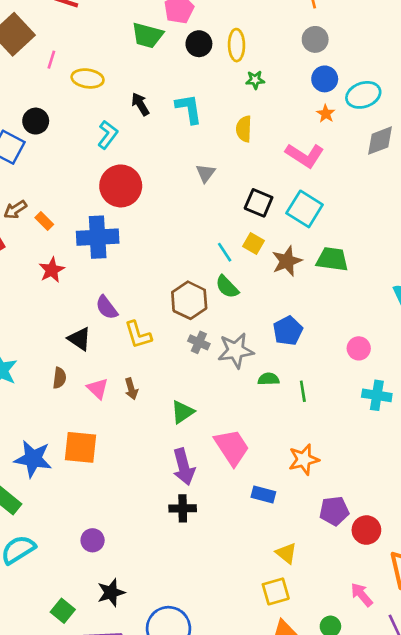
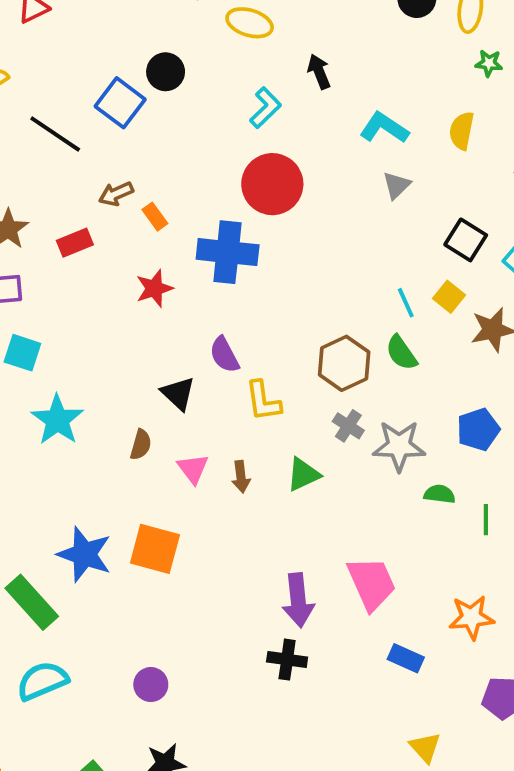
cyan L-shape: (189, 109) -> (384, 128), moved, turned -56
green triangle: (182, 412) -> (303, 474), moved

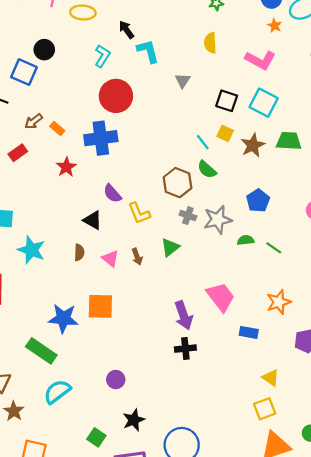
cyan L-shape: (384, 128) -> (148, 51), moved, turned 55
green line: (486, 520) -> (274, 248), turned -42

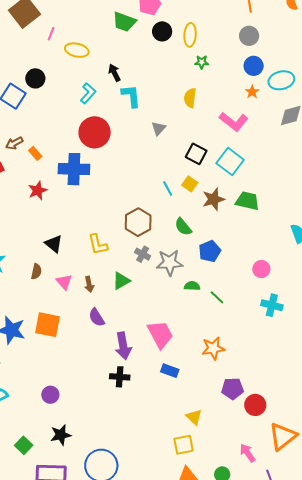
green semicircle: (207, 170) -> (183, 227), moved
purple semicircle: (112, 194) -> (97, 317), moved
blue rectangle: (249, 332) -> (170, 371), moved

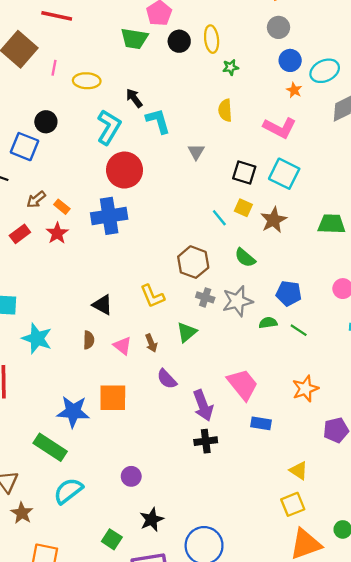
cyan L-shape: (88, 93) -> (109, 127), size x1.4
red star: (38, 190) -> (57, 233), moved
green trapezoid: (247, 201) -> (332, 224), moved
blue pentagon: (210, 251) -> (289, 293), moved, turned -30

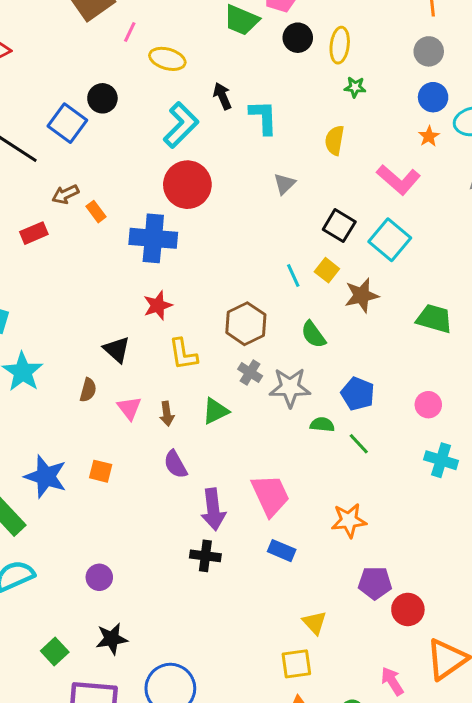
cyan L-shape: (158, 121) -> (263, 117), moved
red star: (57, 233) -> (158, 305), moved
orange square: (113, 398) -> (101, 471), size x0.6

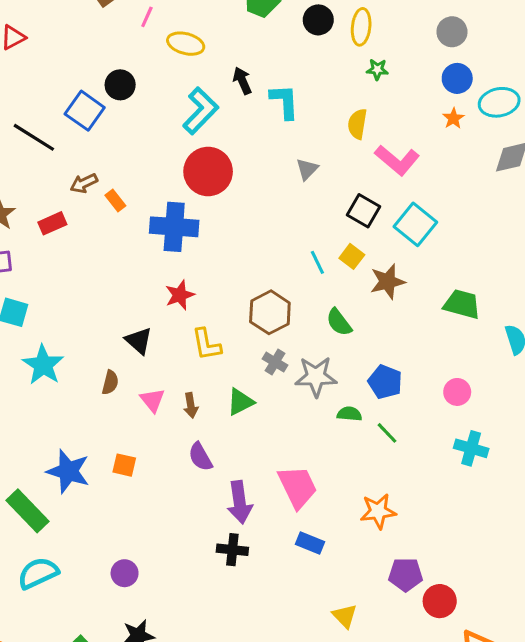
pink L-shape: (399, 180) -> (397, 160), moved

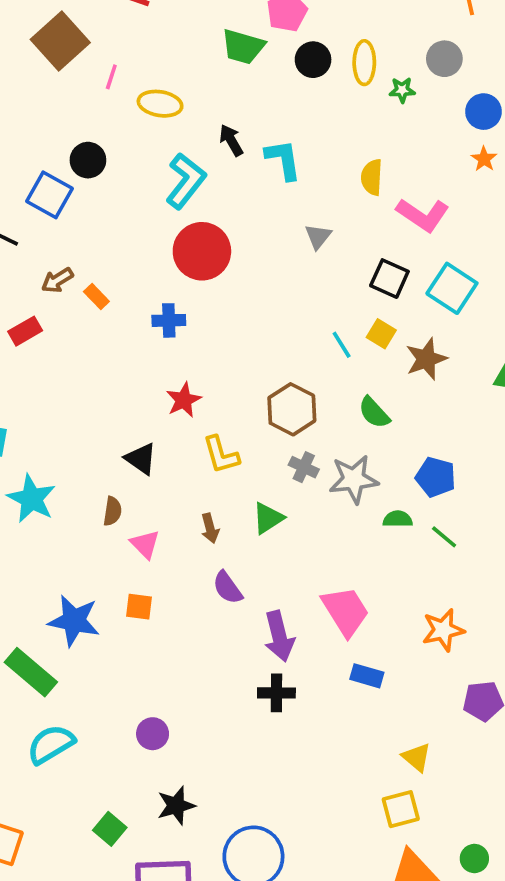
gray circle: (452, 32) -> (444, 59), moved
green star: (377, 69) -> (402, 90), moved
blue cross: (174, 227) -> (169, 320), size x0.6
pink triangle: (152, 400) -> (145, 544), moved

